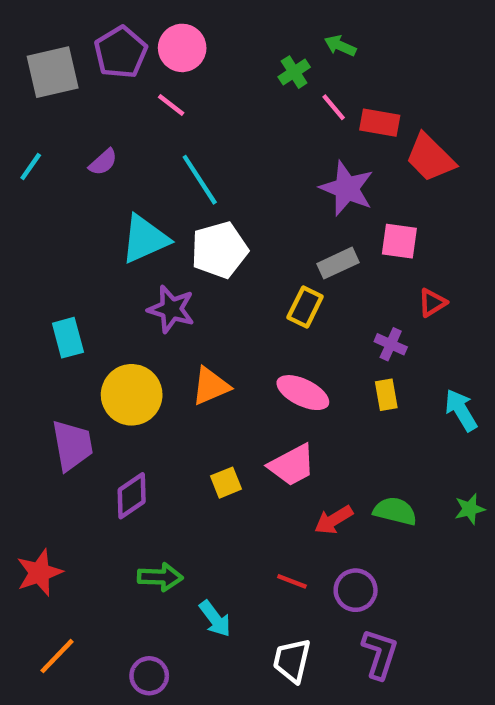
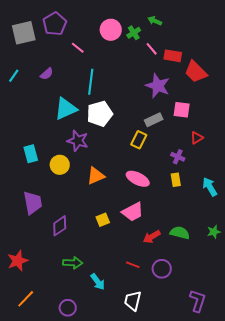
pink circle: (182, 48) -> (111, 30), moved
cyan line: (200, 180) -> (91, 82), turned 40
yellow circle: (132, 395) -> (60, 165), moved, size x0.7
purple L-shape: (380, 654) -> (198, 301), moved

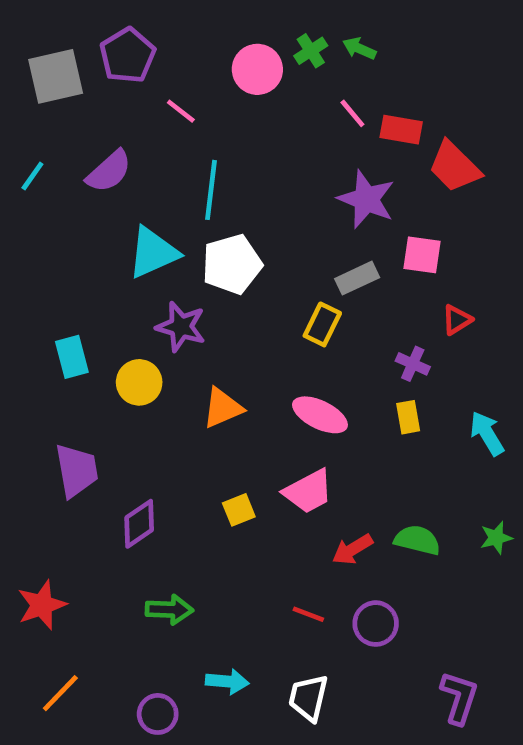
green cross: (134, 33) -> (311, 51), moved
purple semicircle: (47, 74) -> (109, 171), size x1.5
cyan arrow: (98, 282) -> (227, 681), moved, turned -48

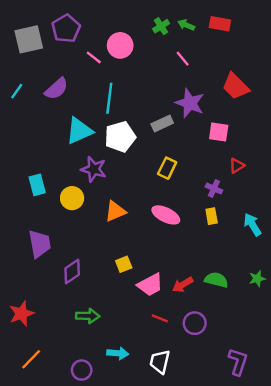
pink circle: (257, 69) -> (120, 45), moved
red rectangle: (401, 130) -> (220, 24), moved
gray rectangle: (357, 278) -> (162, 124), moved
pink trapezoid: (308, 491) -> (150, 285), moved

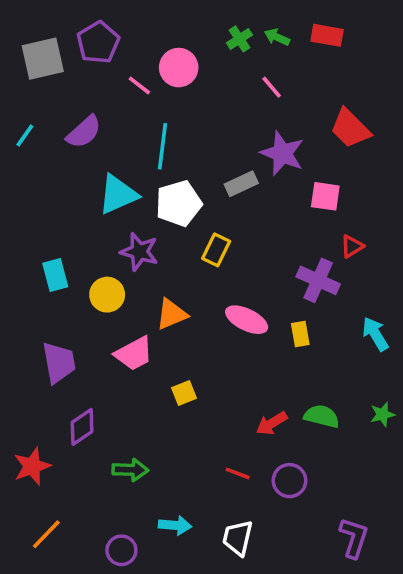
yellow rectangle: (167, 168) -> (216, 250), moved
purple cross: (214, 189) -> (318, 280), size x1.6
yellow rectangle: (212, 216) -> (300, 334), moved
purple diamond: (72, 271) -> (82, 427), moved
pink trapezoid: (150, 285) -> (134, 354), moved

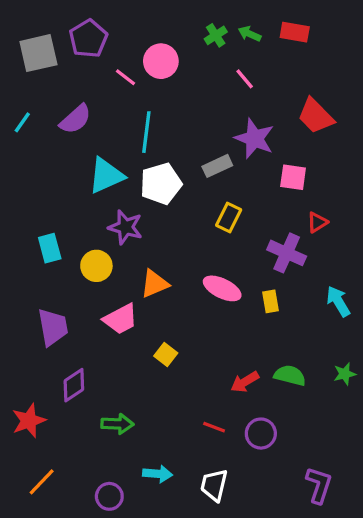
yellow rectangle: (216, 250) -> (229, 218), moved
yellow square: (184, 393) -> (166, 355), turned -30

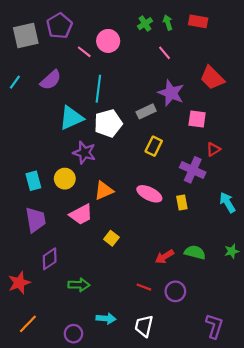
green arrow: (250, 34) -> (168, 23), turned 48
cyan rectangle: (50, 248) -> (33, 181), moved

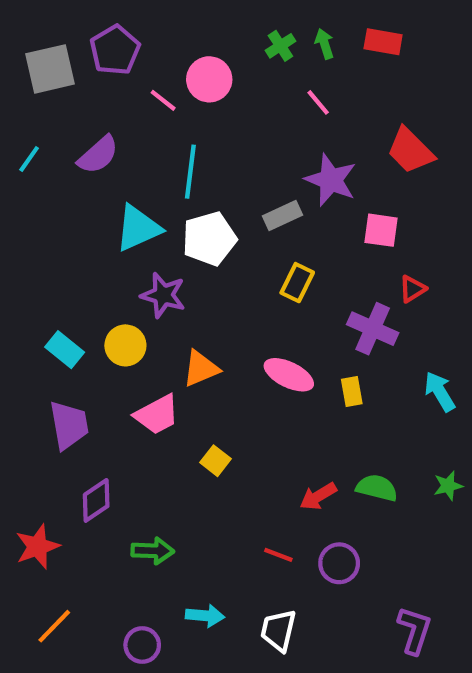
cyan rectangle: (33, 181) -> (65, 350), turned -36

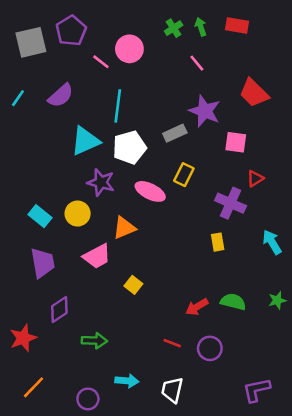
pink ellipse: (289, 375) -> (150, 191), moved
purple L-shape: (415, 630) -> (257, 390), turned -120

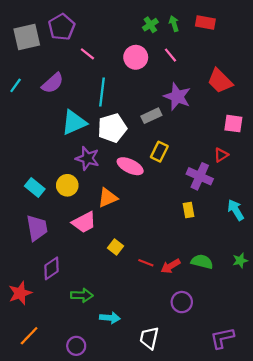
pink circle: (129, 49) -> (136, 57), moved
pink square: (236, 142) -> (233, 124), moved
red line: (172, 343) -> (146, 263), moved
cyan arrow: (127, 381) -> (110, 318), moved

